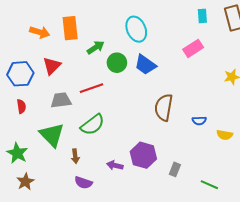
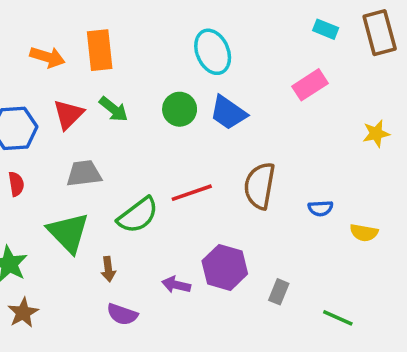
cyan rectangle: (202, 16) -> (326, 29), turned -64
green arrow: (96, 47) -> (114, 109), moved, turned 72
red line: (91, 88) -> (192, 193), moved

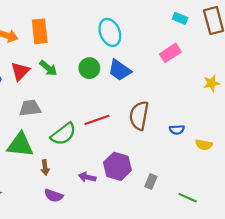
green triangle: (68, 233) -> (20, 145), turned -40

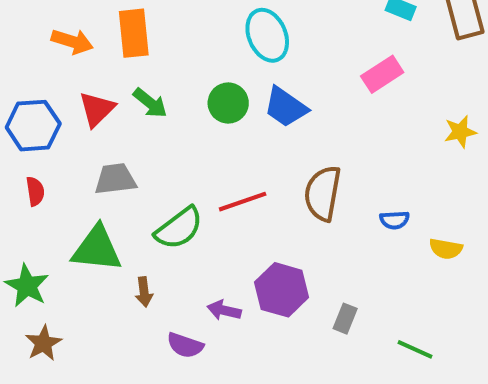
purple semicircle: (54, 196) -> (185, 345), moved

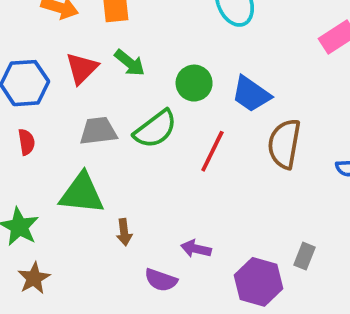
green circle: (228, 103) -> (194, 83), moved
blue trapezoid: (286, 107) -> (251, 94), moved
red line: (243, 202) -> (212, 151), turned -45
green semicircle: (179, 228) -> (155, 129), moved
purple hexagon: (282, 290) -> (258, 282), moved

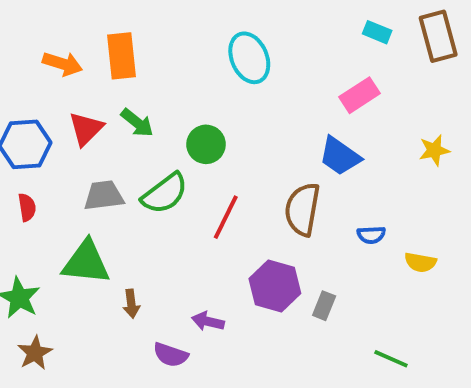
blue trapezoid: (251, 94) -> (340, 156), moved
gray rectangle: (305, 256) -> (324, 306), moved
purple hexagon: (258, 282) -> (275, 286), moved

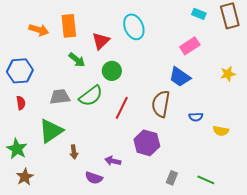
red triangle: (86, 129) -> (101, 41), moved
green triangle: (86, 262) -> (51, 131), turned -40
gray rectangle: (324, 306) -> (172, 178), moved

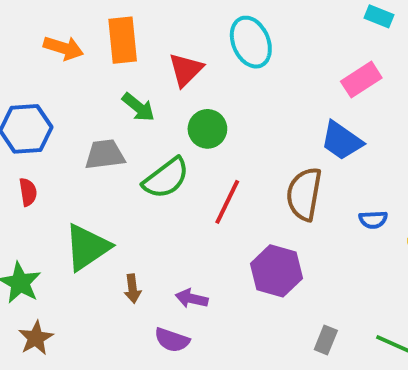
gray trapezoid: (60, 97) -> (105, 155), moved
purple arrow: (113, 161) -> (192, 299), moved

